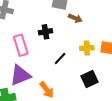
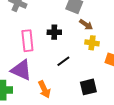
yellow cross: (87, 48) -> (92, 43), moved
purple triangle: (20, 75) -> (21, 70), turned 35

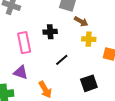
purple triangle: (21, 70) -> (21, 72), size x0.7

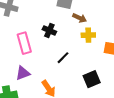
black cross: (50, 32) -> (49, 31), turned 32
purple triangle: (21, 72) -> (23, 73), turned -35

